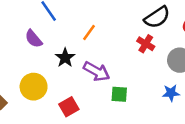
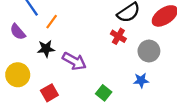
orange line: (89, 32) -> (52, 22), moved
black star: (65, 58) -> (46, 49), turned 30
green square: (119, 94) -> (104, 93), moved, turned 35

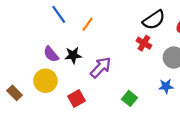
orange line: (52, 22) -> (87, 24), moved
purple semicircle: (18, 32) -> (51, 54), moved
purple arrow: (74, 61) -> (101, 67), turned -75

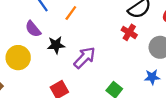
purple semicircle: (51, 54) -> (33, 29), moved
yellow circle: (45, 81) -> (18, 58), moved

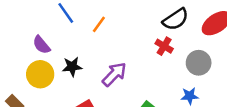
purple semicircle: (33, 29) -> (41, 45), moved
black star: (56, 45) -> (72, 67), moved

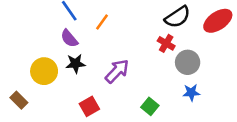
purple semicircle: (41, 45) -> (69, 38), moved
gray circle: (199, 63) -> (188, 62), moved

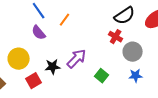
black star: (76, 64) -> (53, 67), moved
red square: (89, 106) -> (34, 81), moved
green square: (150, 106) -> (102, 76), moved

